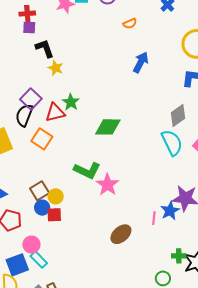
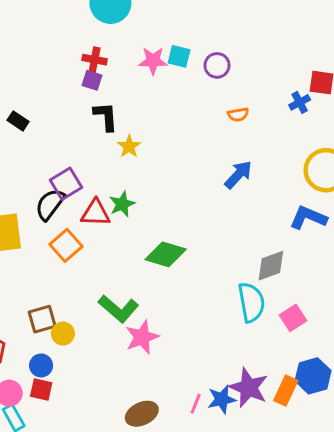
yellow star: (56, 68) -> (129, 146), moved
blue circle: (42, 208) -> (41, 365), moved
red square: (54, 215) -> (41, 390), moved

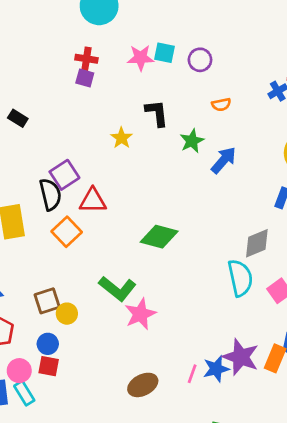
black L-shape: (106, 117) -> (157, 113), moved
black semicircle: (50, 204) -> (50, 194), turned 132
green star: (122, 204) -> (192, 141), moved

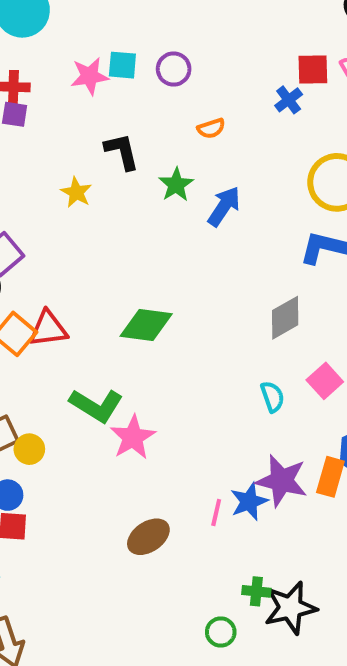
red triangle: (93, 201) -> (48, 329), moved
cyan semicircle: (240, 278) -> (272, 397), moved, size x0.6

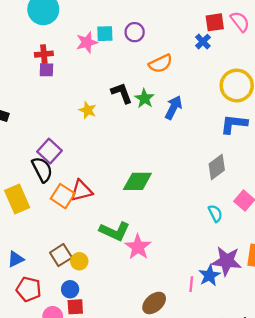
orange semicircle: (211, 128) -> (161, 64), size x1.5
black L-shape: (122, 151) -> (122, 93), moved

